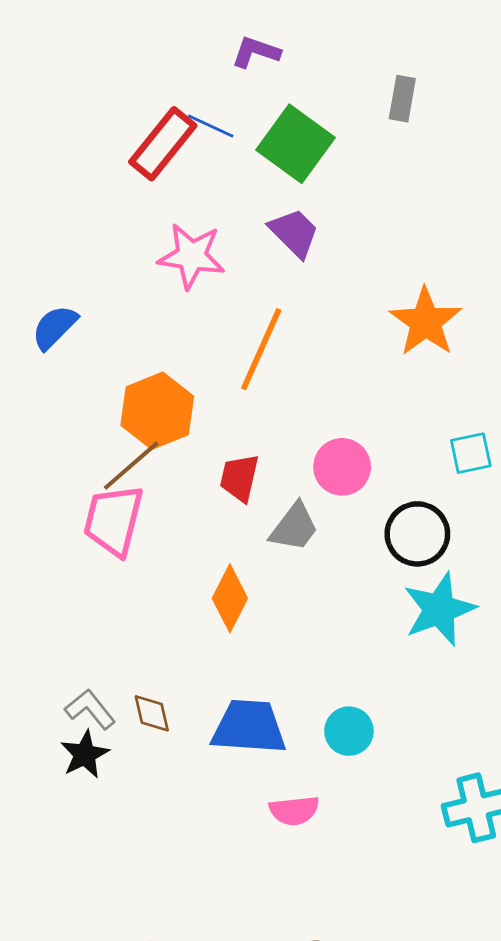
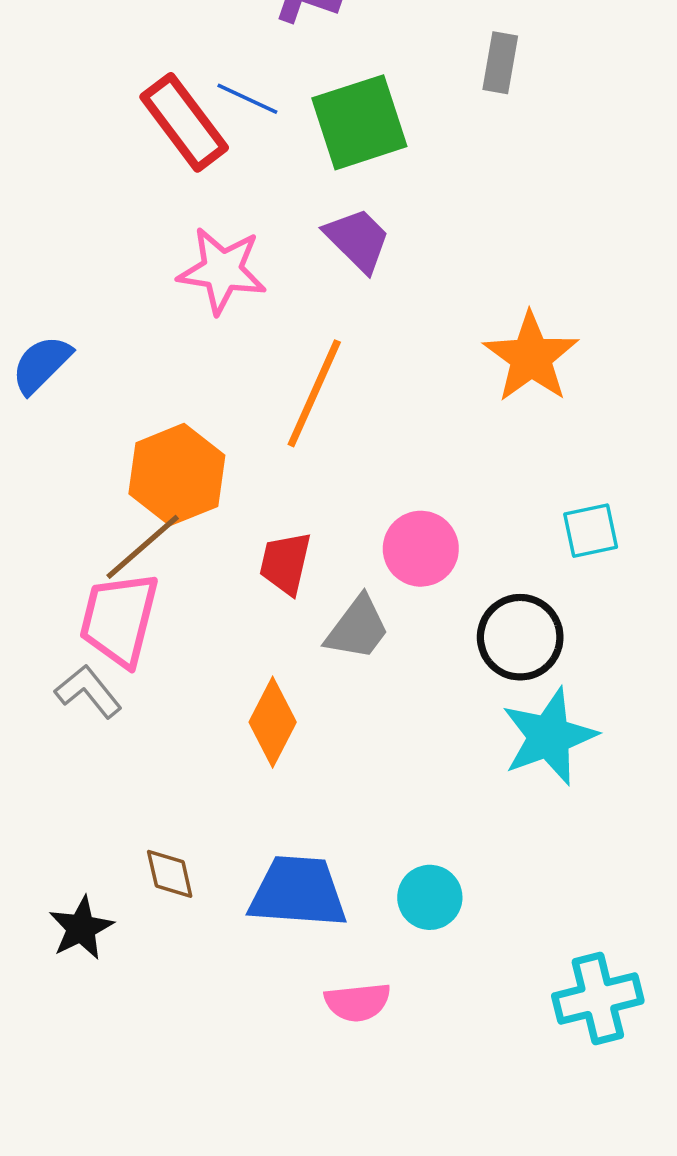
red rectangle: (163, 144) -> (184, 122), turned -76
green square: (296, 144) -> (359, 122), turned 36
gray L-shape: (90, 709) -> (88, 691), moved

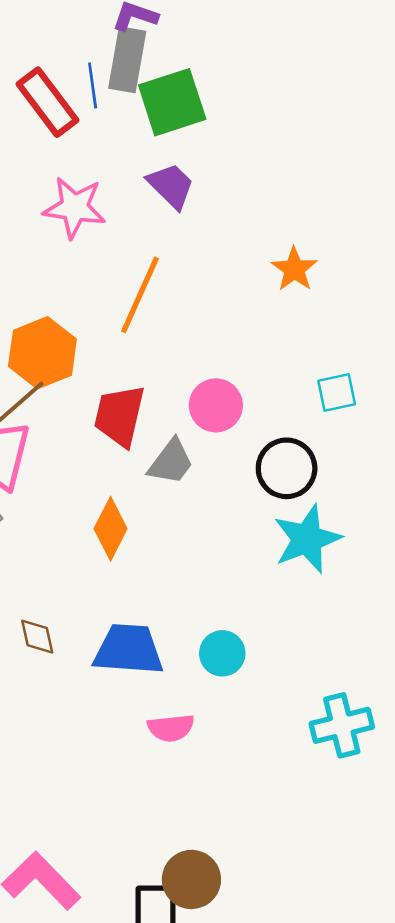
gray rectangle: (500, 63) -> (127, 60), moved, size x1.5
blue line: (247, 99) -> (93, 85), turned 57
orange star: (531, 357) -> (294, 269), size x0.7
red trapezoid: (285, 563) -> (119, 416), size x1.4

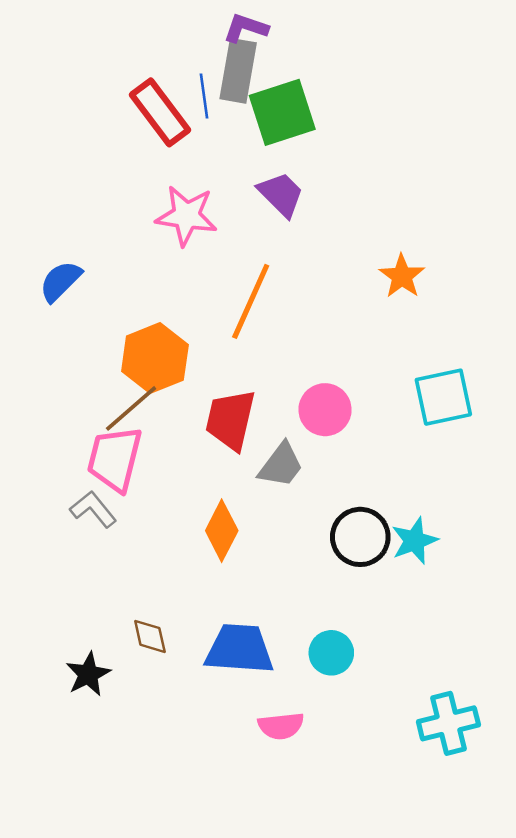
cyan square: (337, 393) -> (443, 397), size x1.5
black circle: (287, 468) -> (360, 537), moved
cyan star: (307, 539) -> (414, 541), size x0.7

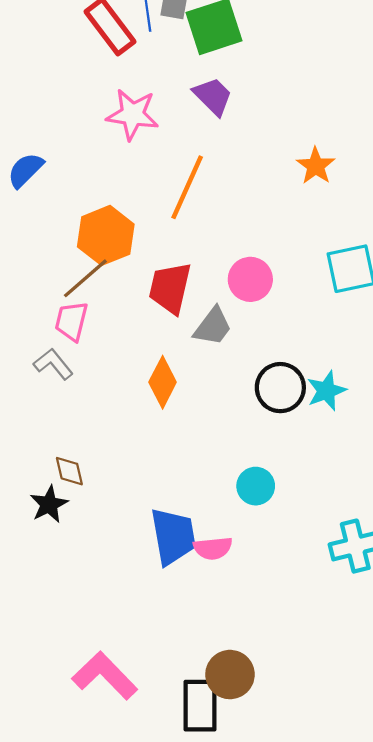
pink trapezoid: (115, 459) -> (71, 321), size x0.7
brown diamond: (150, 636) -> (69, 471), moved
blue trapezoid: (239, 649) -> (173, 536), moved, turned 76

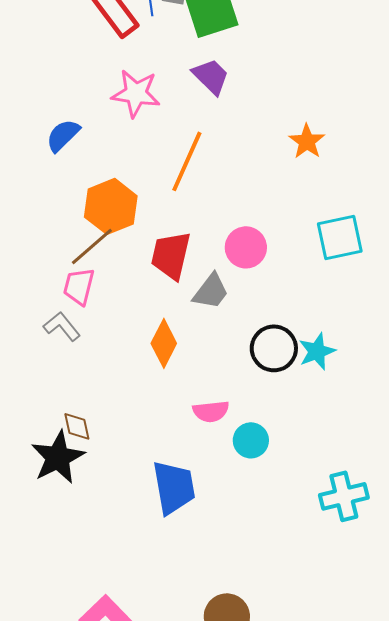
blue semicircle: (25, 170) -> (63, 135), moved
black star: (49, 504) -> (58, 457), size x1.5
pink semicircle: (213, 548) -> (211, 411), moved

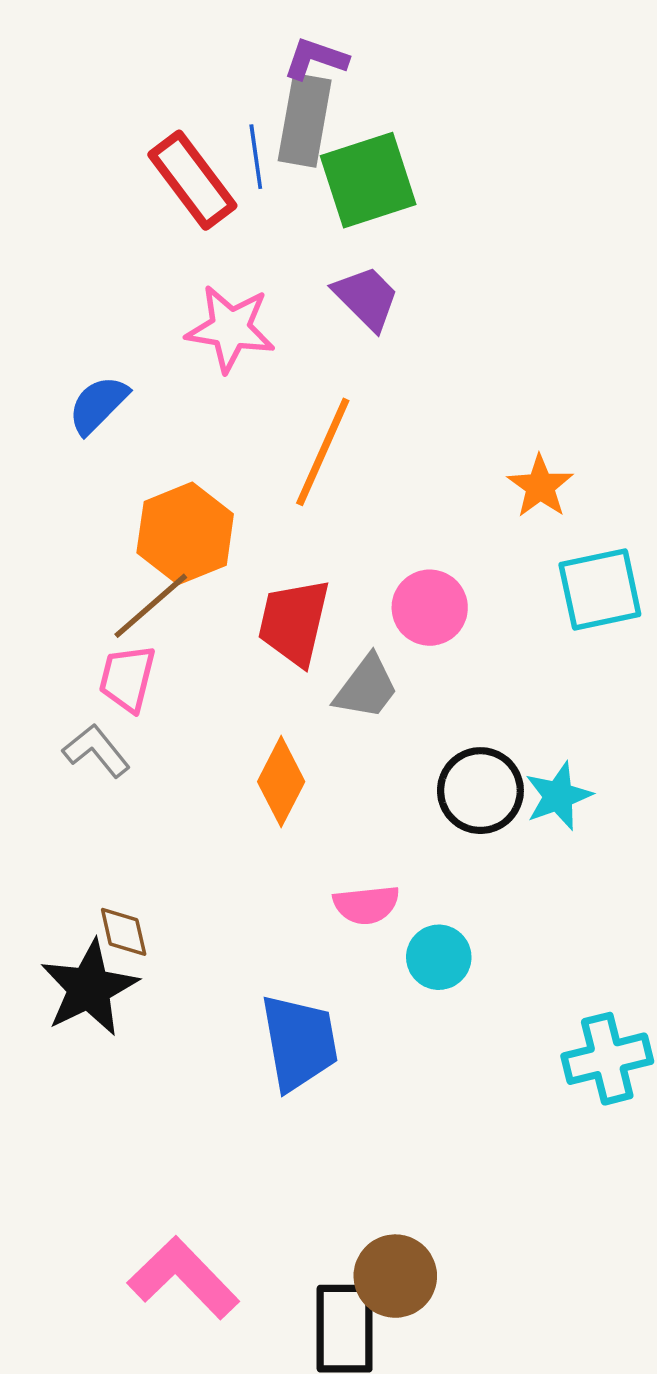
orange star: (307, 141) -> (540, 486), moved

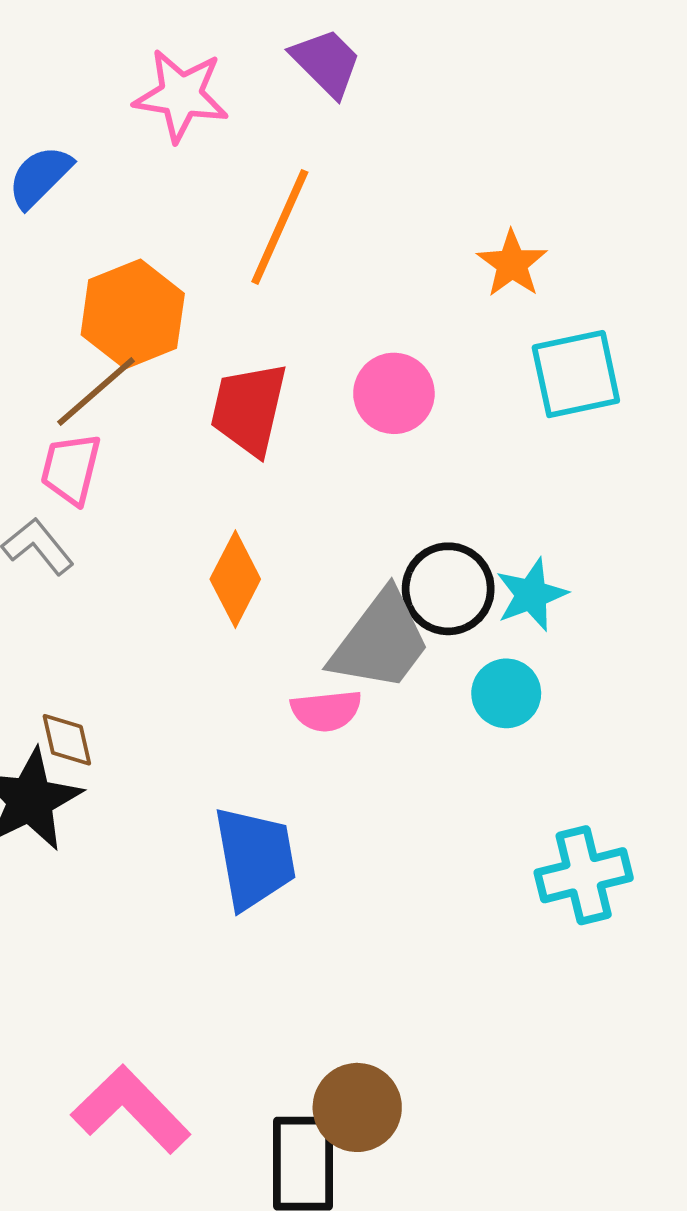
gray trapezoid: (366, 687) -> (380, 641), moved, size x1.5
cyan circle: (439, 957) -> (506, 693), moved

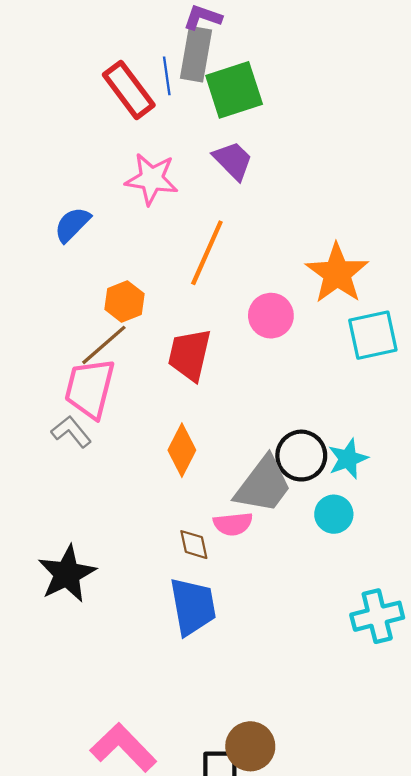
orange star: (512, 264) -> (337, 273), size x1.6
orange hexagon: (133, 314) -> (124, 302), size x0.7
pink circle: (394, 393) -> (271, 316), moved
pink trapezoid: (71, 469) -> (90, 388), size x1.5
brown diamond: (67, 740) -> (194, 545), moved

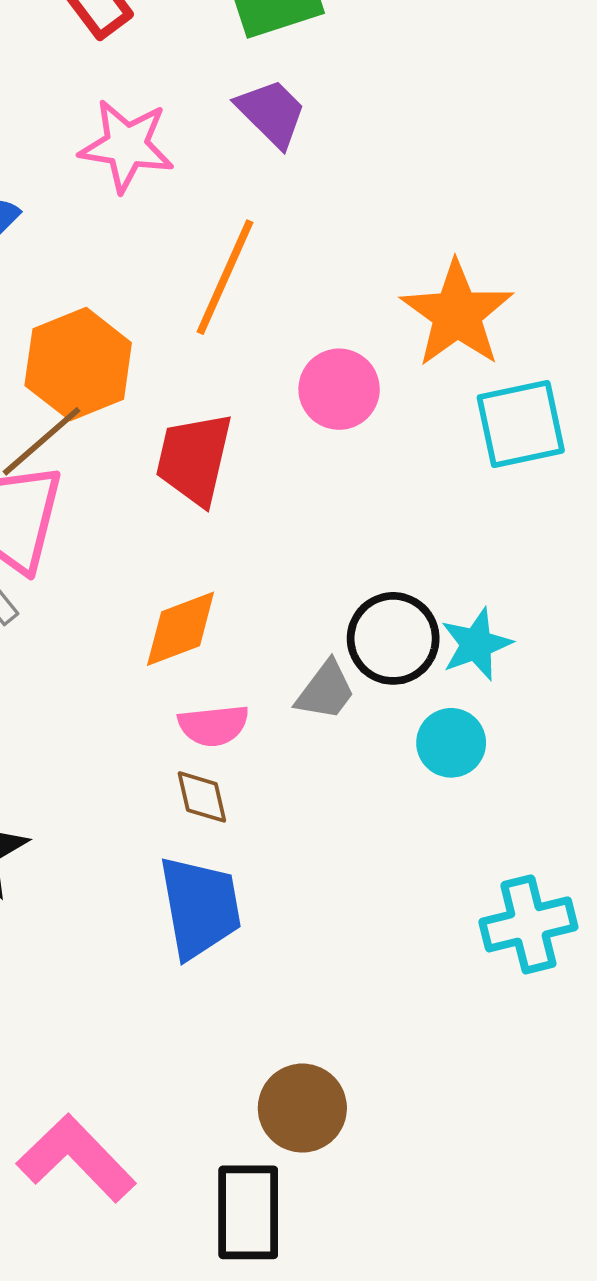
orange hexagon: (124, 302) -> (78, 364), size x1.5
orange diamond: (182, 450) -> (181, 629), turned 42
gray trapezoid: (263, 485) -> (326, 691), size x0.6
pink semicircle: (233, 524) -> (213, 725), moved
brown circle: (250, 746) -> (302, 1108), moved

